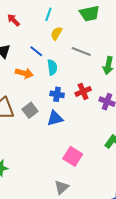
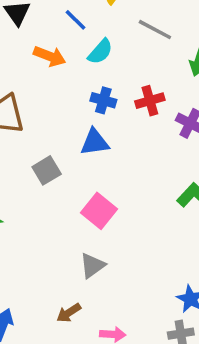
cyan semicircle: (52, 67) -> (100, 52), turned 42
gray square: (30, 110) -> (47, 170), moved
pink square: (73, 156) -> (99, 211), moved

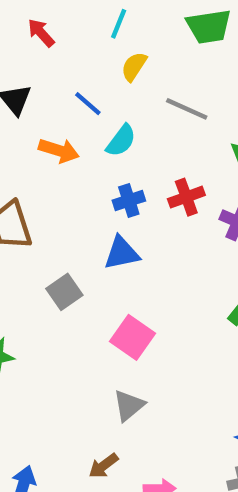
blue cross: (103, 100) -> (129, 201), turned -30

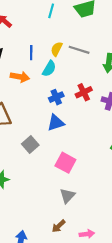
cyan line: (119, 24) -> (51, 11), moved
yellow semicircle: (134, 66) -> (57, 49), moved
blue line: (88, 104) -> (31, 53), turned 56

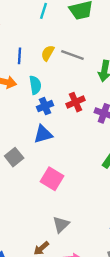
cyan semicircle: (49, 69) -> (35, 85), moved, turned -42
gray triangle: (67, 196) -> (61, 224), moved

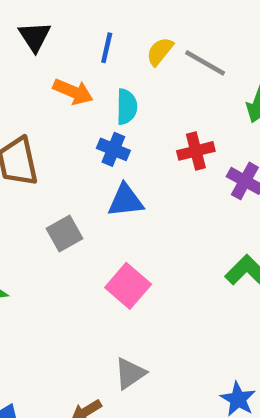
blue cross: (45, 106) -> (113, 149), moved, turned 35

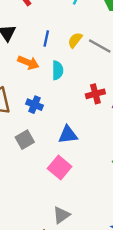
blue cross: (113, 149) -> (35, 105), moved
blue triangle: (126, 200) -> (68, 135), moved

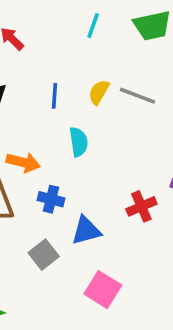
orange arrow: (28, 63) -> (23, 162), moved
red cross: (95, 94) -> (141, 206), moved
blue triangle: (68, 135) -> (86, 231), moved

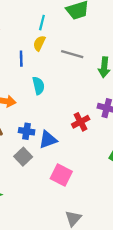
cyan line: (93, 26) -> (42, 23), moved
yellow semicircle: (99, 92) -> (39, 43), moved
blue cross: (51, 199) -> (27, 131), moved

